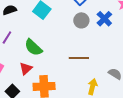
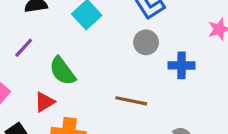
blue cross: (104, 19) -> (182, 65), moved, turned 35

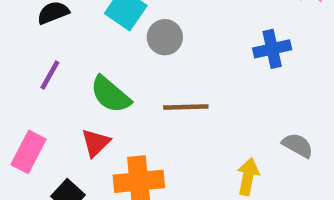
gray circle: (146, 42) -> (165, 37), moved
brown line: (131, 101) -> (186, 107), moved

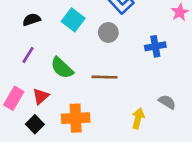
gray circle: (165, 37) -> (108, 32), moved
red triangle: (96, 143) -> (41, 96), moved

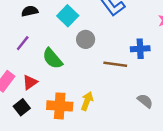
gray circle: (108, 32) -> (86, 39), moved
brown line: (105, 77) -> (115, 64), moved
yellow arrow: (138, 118) -> (87, 101), moved

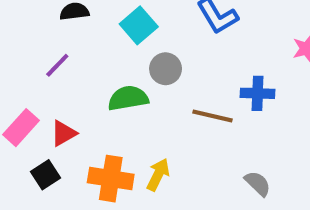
green semicircle: (52, 59) -> (128, 98), moved, turned 115

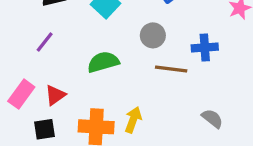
gray circle: (166, 69) -> (153, 35), moved
black square: (45, 175) -> (44, 129), turned 30

